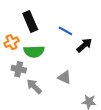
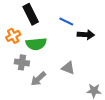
black arrow: (84, 45) -> (86, 35), turned 49
gray arrow: (34, 86) -> (38, 79), turned -84

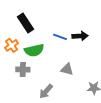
blue line: (66, 22) -> (60, 37), moved
gray arrow: (38, 79) -> (46, 91), moved

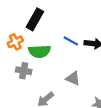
black rectangle: (26, 23) -> (35, 19), turned 54

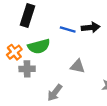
orange cross: (15, 42) -> (14, 52), moved

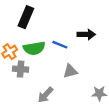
blue line: (68, 30) -> (60, 45), moved
gray triangle: (78, 66) -> (70, 71), turned -32

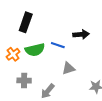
gray cross: (21, 69) -> (24, 81), moved

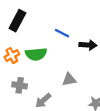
black rectangle: (26, 22) -> (17, 21), moved
blue line: (58, 45) -> (62, 33), moved

